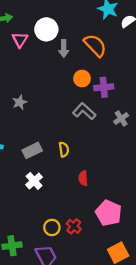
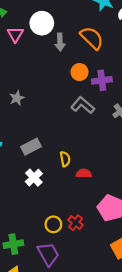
yellow semicircle: (64, 149) -> (65, 159), moved
red semicircle: (83, 178) -> (84, 173), turned 96

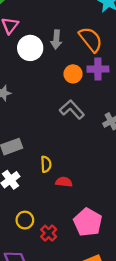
white circle: (42, 23) -> (30, 48), moved
purple cross: (102, 80) -> (98, 69), moved
yellow circle: (53, 224) -> (25, 220), moved

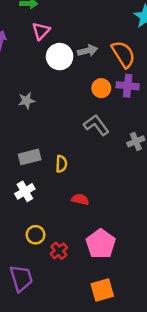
gray arrow: (56, 40) -> (88, 51), turned -114
yellow semicircle: (46, 164) -> (61, 164), moved

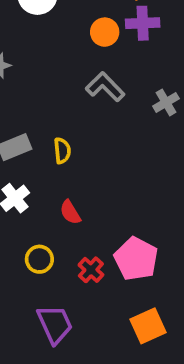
red semicircle: (80, 199) -> (70, 212), moved, turned -126
red cross: (59, 251) -> (91, 270), moved
purple trapezoid: (21, 278) -> (55, 324), moved

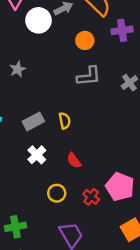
purple cross: (143, 23) -> (122, 30), moved
gray L-shape: (105, 87) -> (89, 76), turned 135

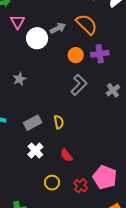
purple cross: (122, 30) -> (100, 54), moved
gray L-shape: (89, 76) -> (79, 85), turned -40

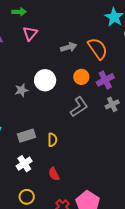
white circle: (37, 38) -> (45, 80), moved
purple cross: (100, 54) -> (105, 80), turned -30
gray cross: (113, 90) -> (112, 104), moved
yellow circle: (52, 183) -> (27, 197), moved

